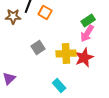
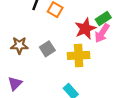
brown star: (13, 16) -> (19, 45), moved
red star: (84, 57) -> (85, 29), moved

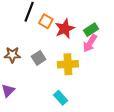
red star: (85, 29) -> (65, 29), moved

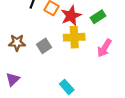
pink arrow: (90, 43) -> (104, 48), moved
yellow cross: (68, 64) -> (74, 37), moved

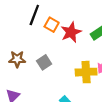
yellow cross: (74, 37) -> (86, 72), moved

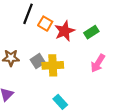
yellow cross: (86, 72) -> (53, 65), moved

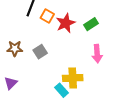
pink arrow: (98, 63) -> (97, 54), turned -36
yellow cross: (53, 65) -> (73, 78), moved

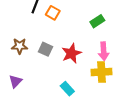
red star: (66, 23) -> (71, 53), moved
gray square: (40, 52) -> (45, 49), turned -32
yellow cross: (73, 78) -> (102, 72), moved

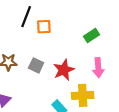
orange square: (53, 13) -> (44, 27), turned -32
yellow cross: (102, 72) -> (83, 95), moved

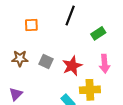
black line: (26, 17) -> (70, 16), moved
orange square: (44, 27) -> (31, 25), moved

